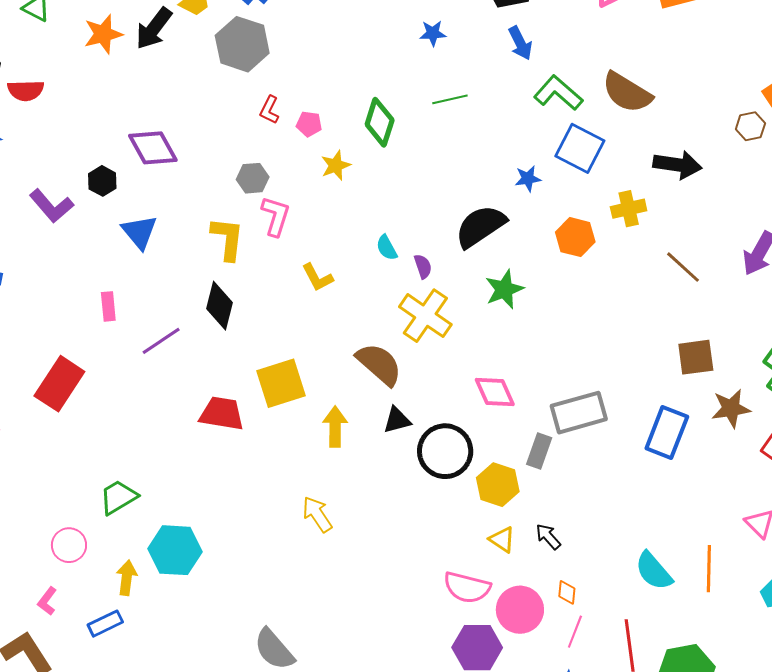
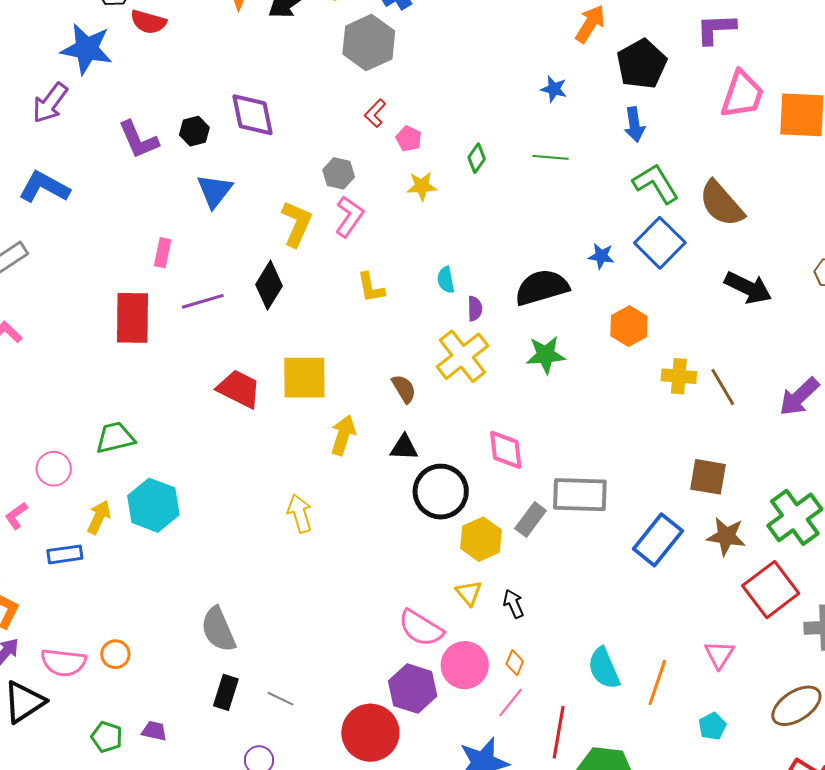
green diamond: (380, 122) -> (477, 158), size x0.6
yellow cross: (629, 209) -> (679, 376), moved
brown semicircle: (379, 364) -> (404, 389), size x0.6
red rectangle: (59, 384) -> (132, 318), moved, turned -50

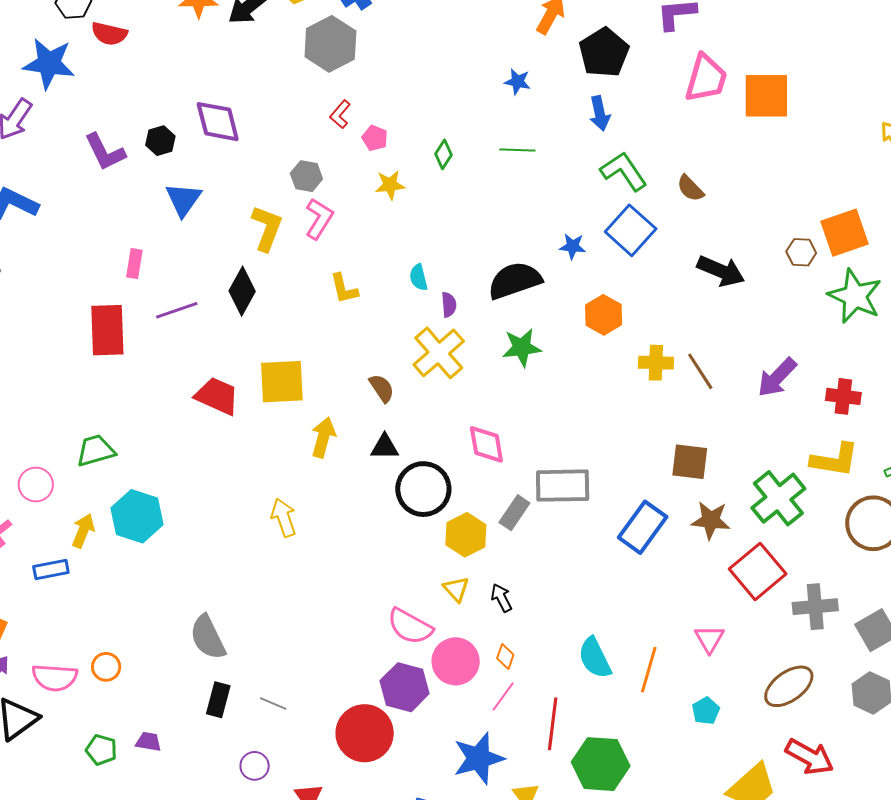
brown semicircle: (721, 204) -> (690, 188), size x0.6

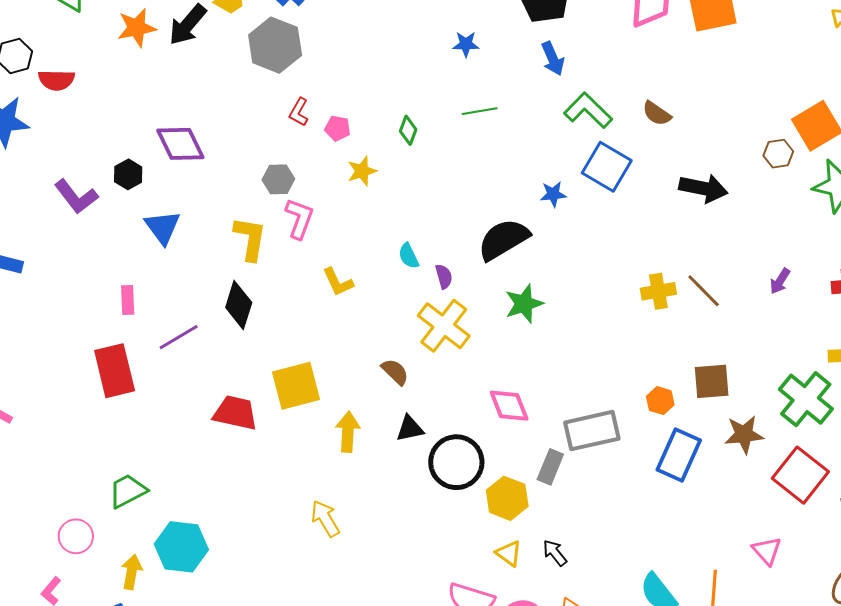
orange hexagon: (604, 315) -> (660, 401), moved, size x0.7
purple arrow: (777, 377) -> (780, 281), size x0.6

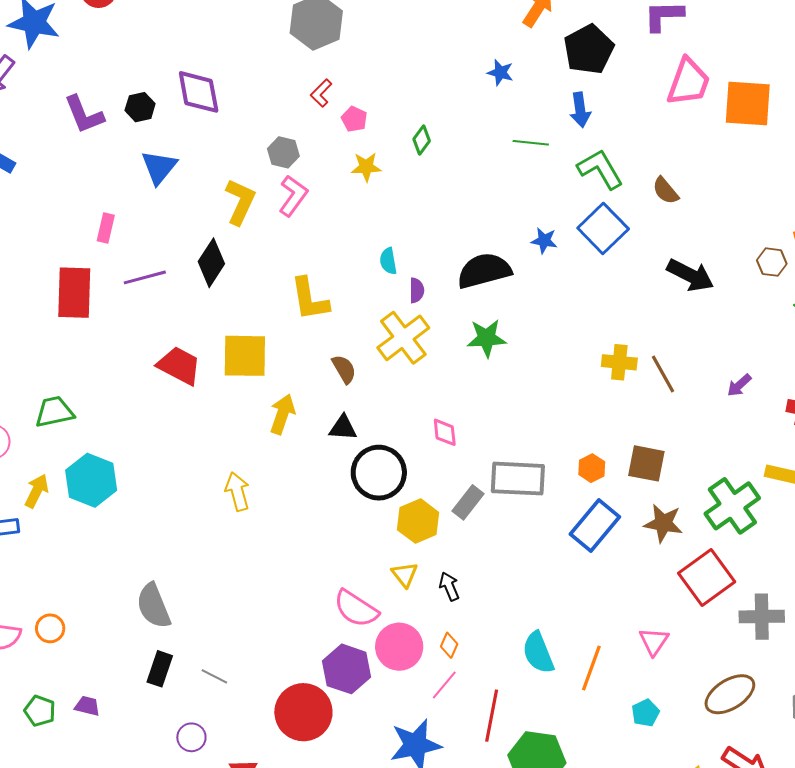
green line: (480, 111) -> (531, 143), moved
yellow L-shape: (338, 282) -> (310, 299), moved, size x1.4
pink diamond: (509, 406) -> (445, 432), size x0.7

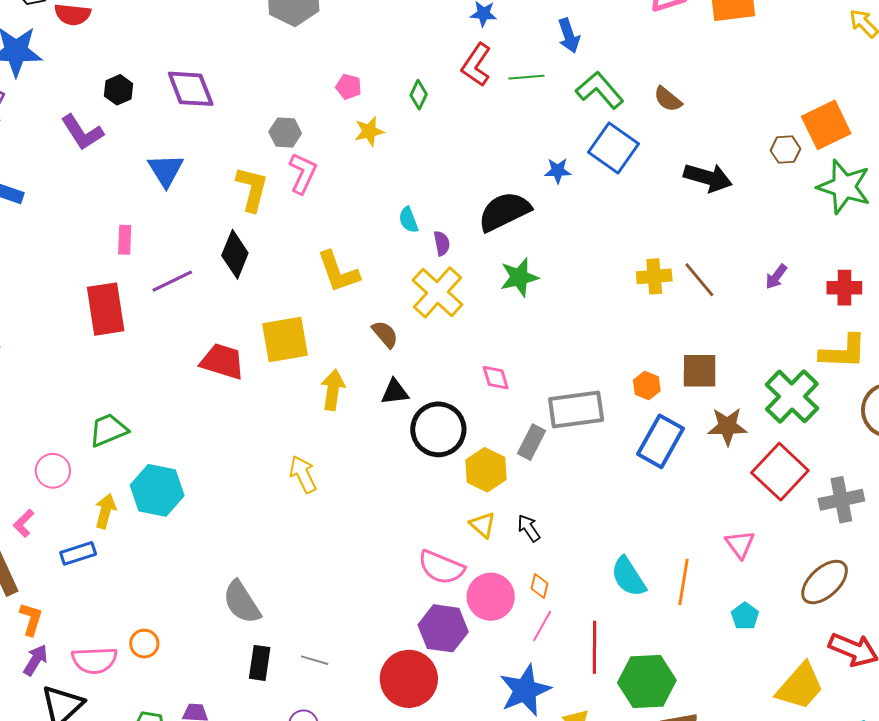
red L-shape: (321, 93) -> (476, 65), moved, size x1.5
black hexagon: (140, 107) -> (119, 90), moved

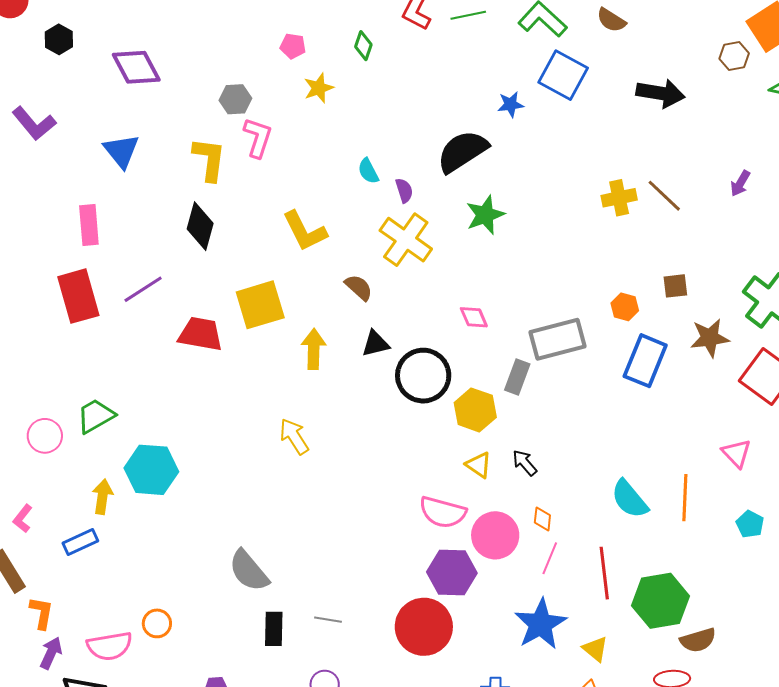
black hexagon: (119, 90) -> (59, 39), moved
pink rectangle: (125, 240) -> (89, 225), size x1.4
purple line: (172, 281) -> (143, 289), moved
brown square: (700, 371) -> (675, 286), size x0.7
pink circle: (53, 471) -> (45, 436), moved

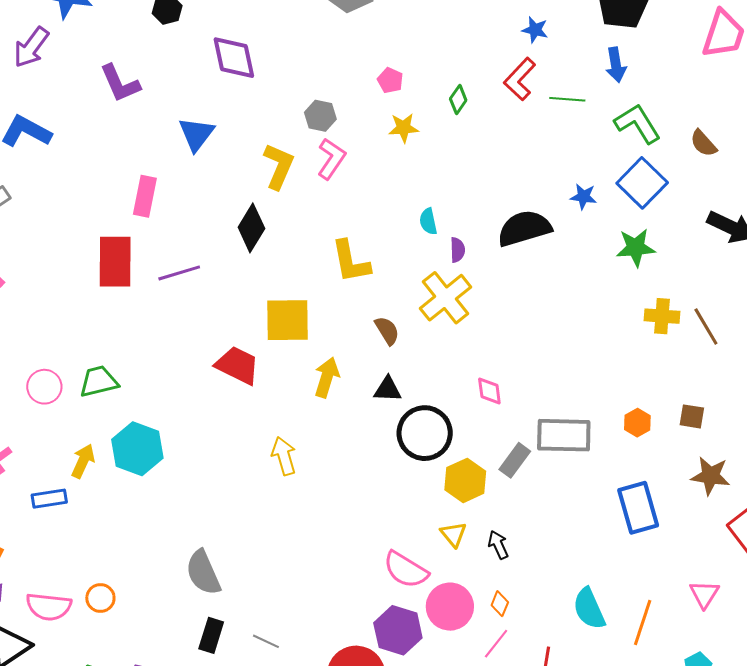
green star: (485, 215) -> (636, 248), moved
red trapezoid: (201, 334) -> (237, 365), moved
blue rectangle: (645, 361) -> (638, 508), moved, turned -54

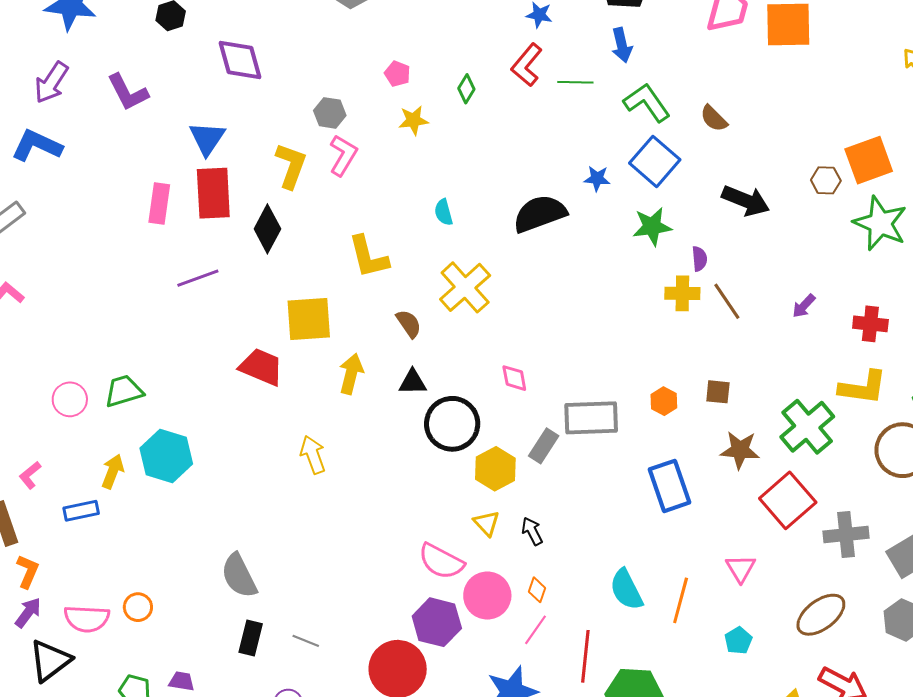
purple arrow: (31, 47) -> (51, 83), moved
purple semicircle: (457, 250) -> (699, 259), moved
red rectangle: (115, 262) -> (213, 193), moved

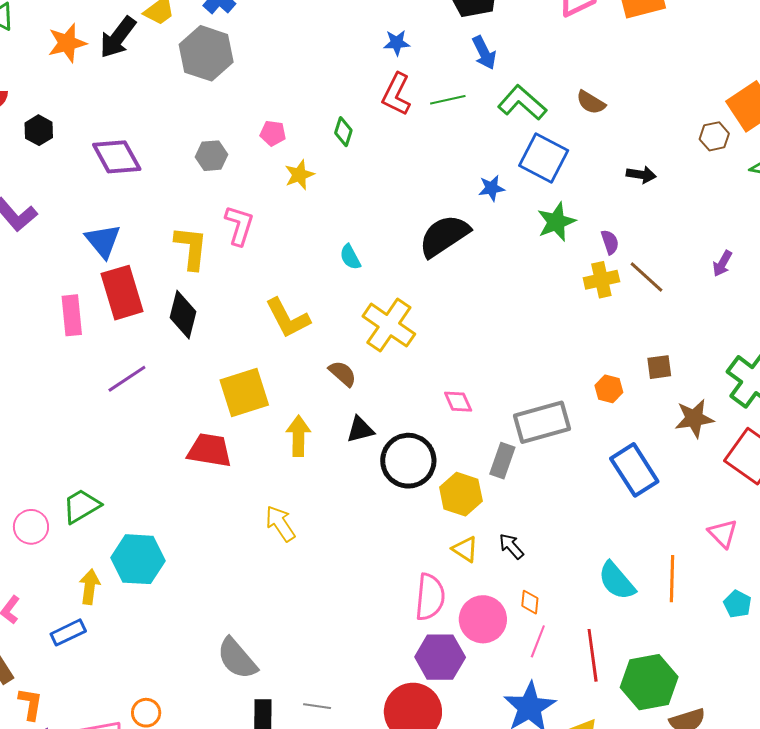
gray hexagon: (330, 113) -> (212, 156), moved
black arrow: (746, 201) -> (641, 175), size x0.6
pink semicircle: (441, 561) -> (430, 597), turned -99

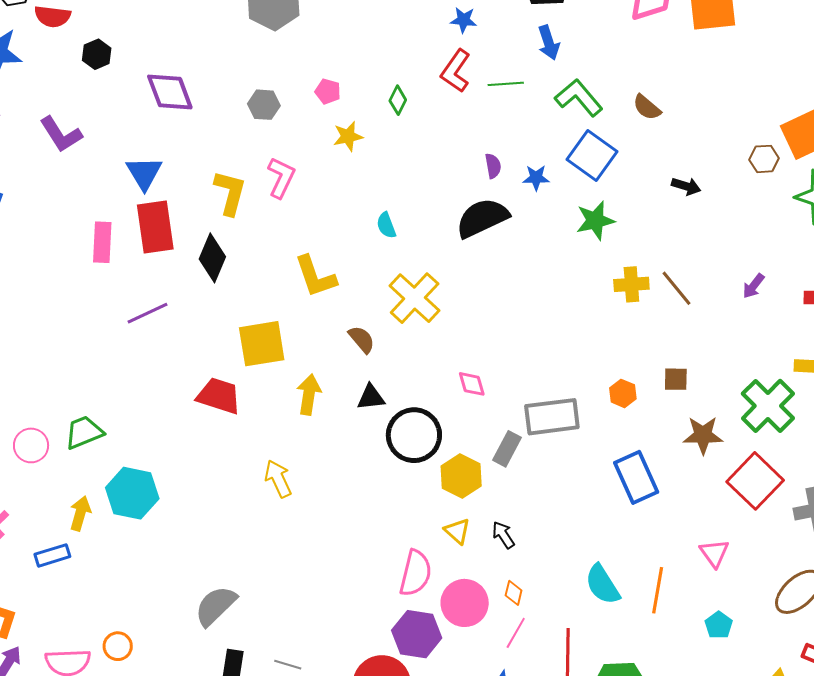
purple semicircle: (610, 242) -> (493, 166), moved
gray semicircle: (237, 659) -> (216, 606), turned 78

